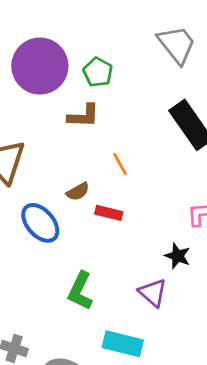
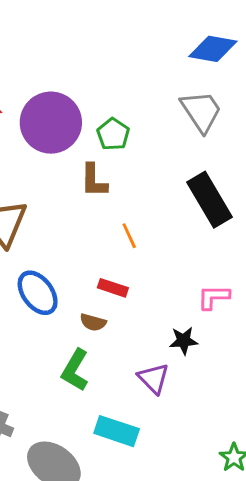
brown L-shape: (83, 116) -> (94, 181), turned 84
brown semicircle: (78, 192) -> (93, 322), moved, turned 40
black star: (177, 256) -> (184, 341), turned -30

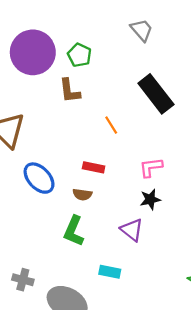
gray trapezoid: (201, 111) -> (142, 30), size x0.7
orange line: (129, 236) -> (111, 125), moved
pink L-shape: (213, 297) -> (151, 167), moved
cyan rectangle: (117, 431) -> (110, 272), size x0.7

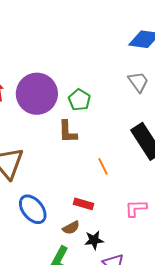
brown semicircle: (82, 194) -> (71, 228), turned -42
black star: (150, 199) -> (94, 240), moved

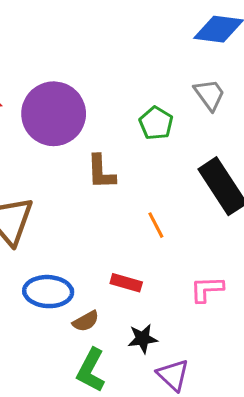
green pentagon: (79, 100) -> (156, 123), moved
blue ellipse: (33, 209) -> (48, 292), turned -48
brown semicircle: (71, 228) -> (86, 321), moved

